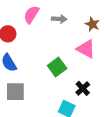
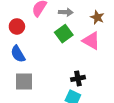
green square: (57, 67) -> (64, 34), moved
black cross: (83, 88) -> (78, 78), moved, turned 32

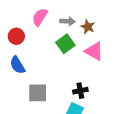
brown star: (97, 17) -> (88, 27), moved
gray square: (24, 81) -> (38, 93), moved

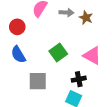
green square: (65, 44) -> (58, 52), moved
pink triangle: (94, 51) -> (92, 56), moved

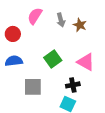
gray arrow: (66, 13) -> (61, 20), turned 72
blue semicircle: (18, 55) -> (14, 61), turned 114

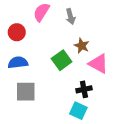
brown star: (80, 25) -> (82, 46), moved
gray square: (33, 87) -> (26, 92), moved

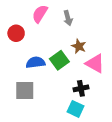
blue semicircle: (18, 62) -> (36, 62), moved

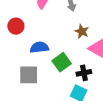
red circle: (16, 33) -> (16, 26), moved
green square: (59, 60) -> (62, 62), moved

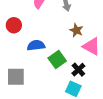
black cross: (84, 73) -> (78, 70), turned -32
gray square: (29, 75) -> (16, 77), moved

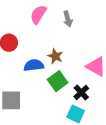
brown star: (76, 30) -> (55, 56), moved

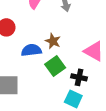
black cross: (81, 92) -> (79, 77), turned -35

